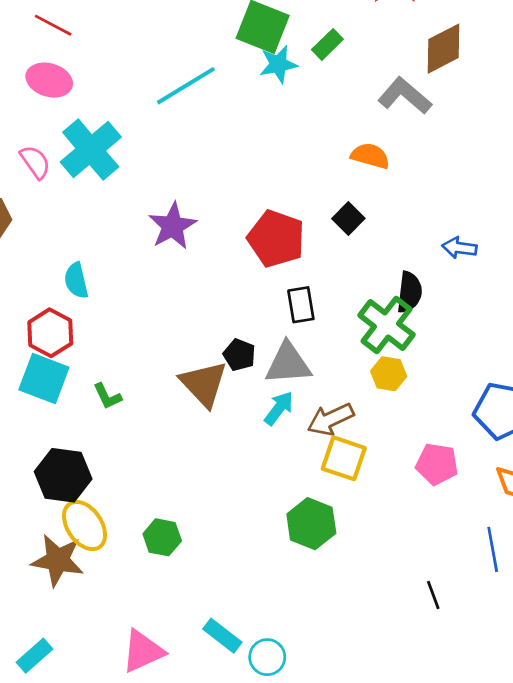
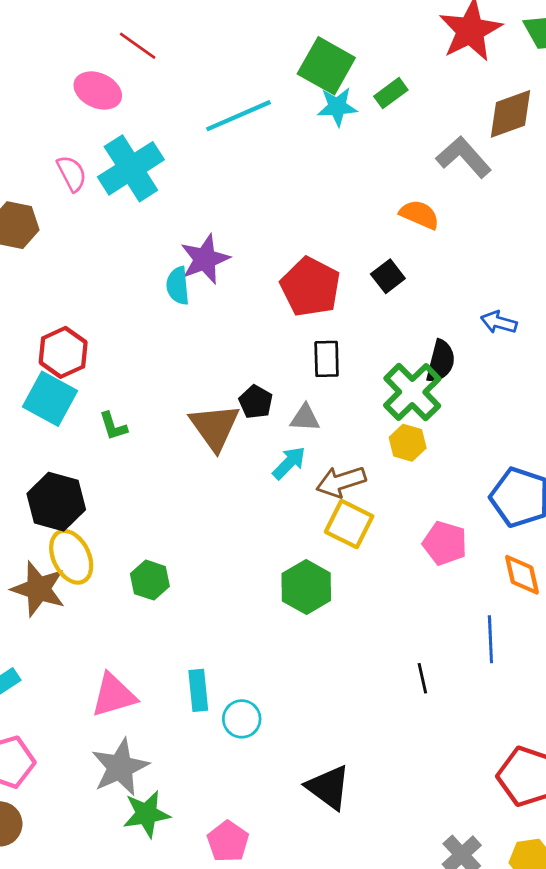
red line: (53, 25) -> (138, 46), moved
cyan semicircle: (76, 281) -> (178, 286), moved
gray triangle: (288, 364) -> (305, 418), size x0.6
cyan rectangle: (222, 636) -> (198, 690), turned 39

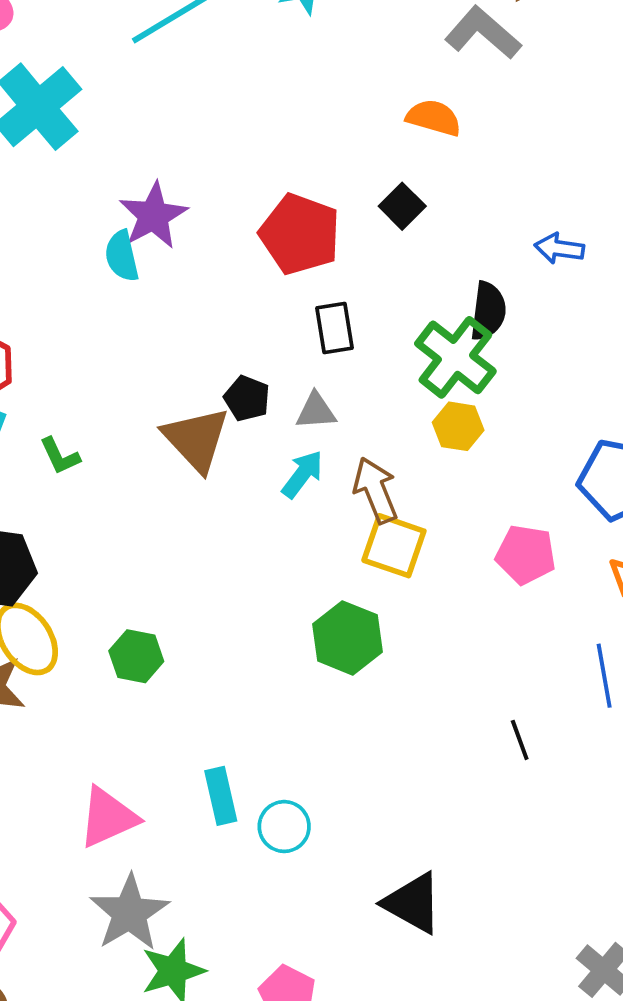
brown arrow: (341, 482) -> (376, 490), turned 93

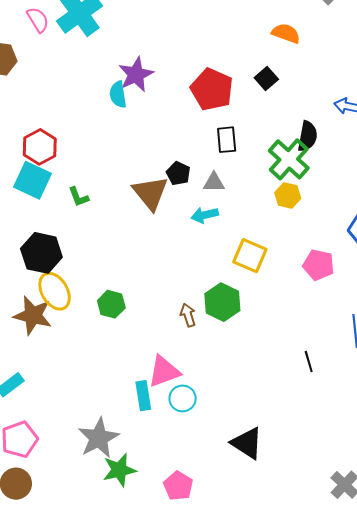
cyan arrow: (302, 474) -> (205, 215), turned -144
brown arrow: (376, 490) -> (188, 315), moved, size x0.7
cyan rectangle: (221, 796) -> (143, 396), moved
pink triangle: (108, 817) -> (164, 371), moved

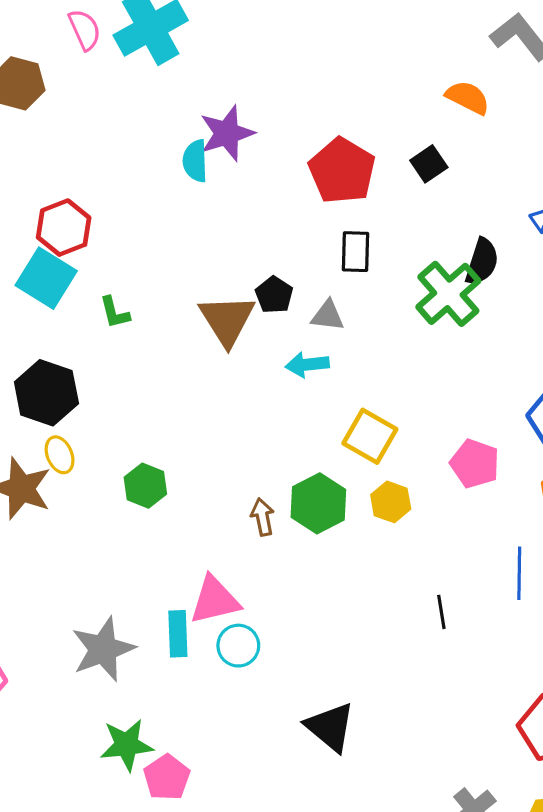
yellow hexagon: (288, 195) -> (391, 502), moved
yellow ellipse: (55, 291) -> (60, 455), size x0.6
gray star: (99, 438) -> (103, 649), moved
pink pentagon: (178, 486) -> (167, 777), moved

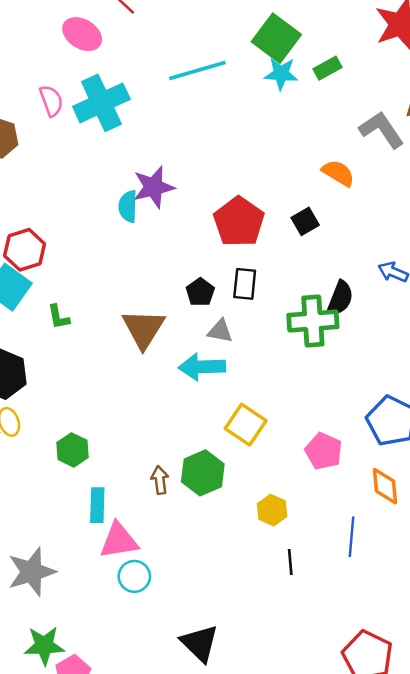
green cross: (448, 294) -> (313, 321), turned 33
black pentagon: (274, 295) -> (200, 292), moved
cyan arrow: (307, 365) -> (202, 367), size x1.4
yellow hexagon: (391, 502) -> (272, 510), moved
cyan rectangle: (178, 634) -> (97, 505), moved

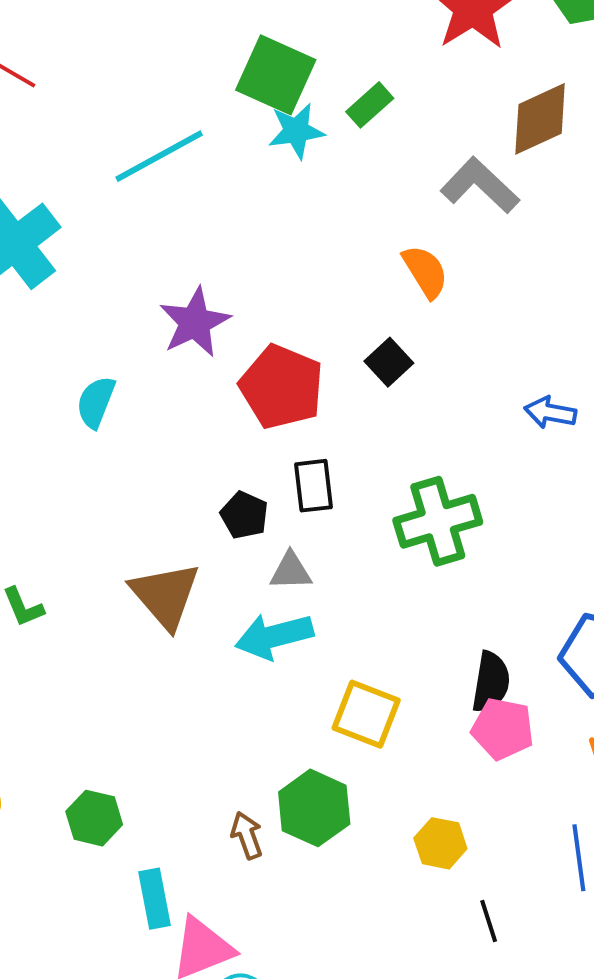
orange semicircle: (338, 173) -> (425, 272), turned 40
purple star: (154, 187) -> (195, 322), moved
cyan semicircle: (128, 206) -> (96, 402), turned 32
black semicircle: (340, 298) -> (491, 682), moved

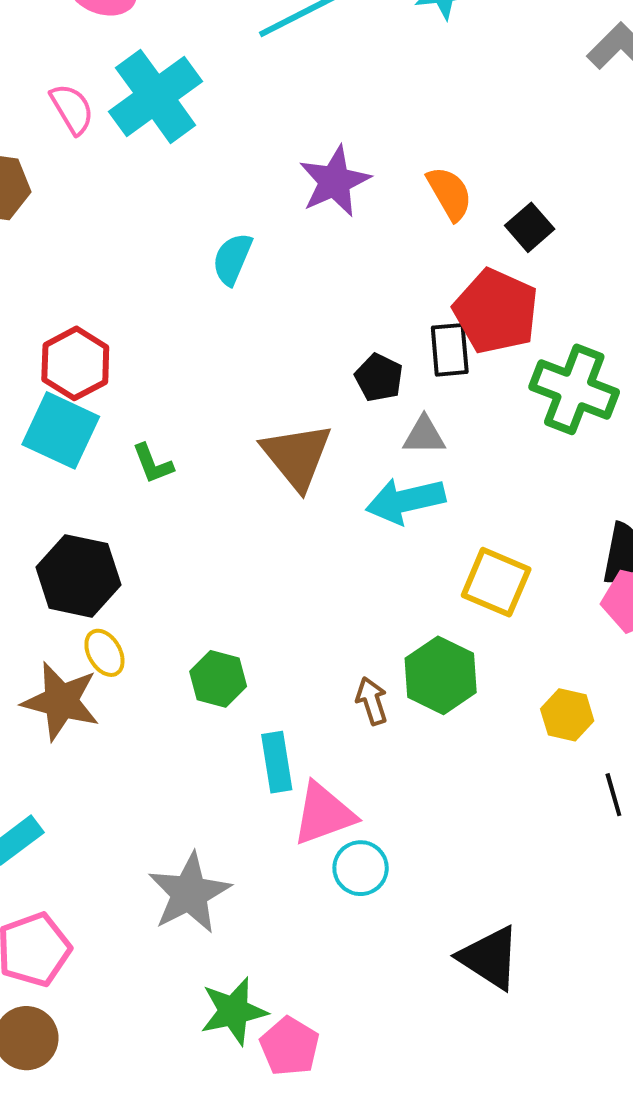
orange semicircle: (425, 272) -> (450, 193), moved
red pentagon: (282, 387) -> (496, 311), moved
green cross: (438, 521) -> (574, 389), turned 36

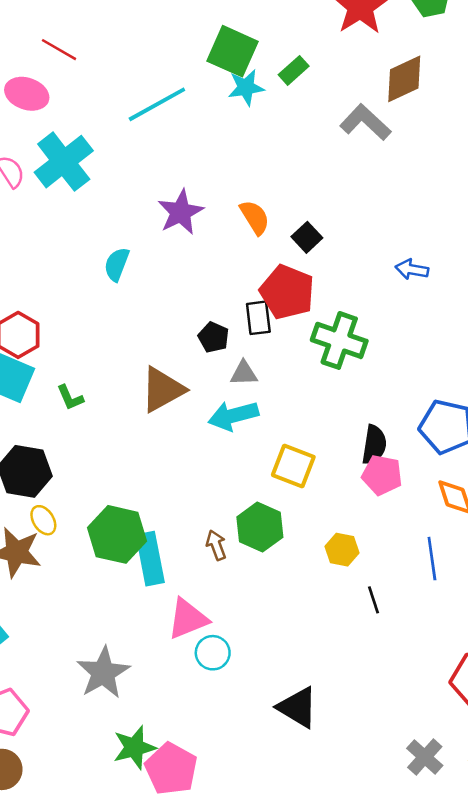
brown triangle: (297, 456) -> (163, 390), turned 42
green hexagon: (218, 679) -> (117, 534), size x1.6
cyan rectangle: (277, 762) -> (150, 559), moved, size x1.4
pink pentagon: (290, 1046) -> (171, 769), size x1.4

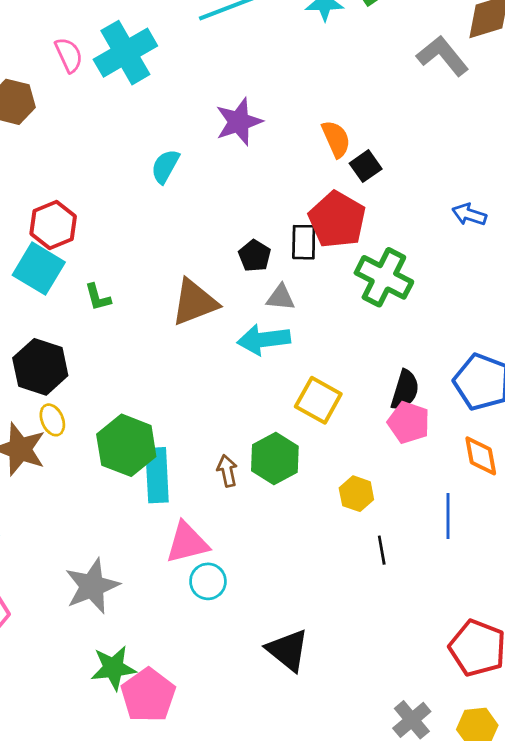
orange semicircle: (255, 217) -> (336, 139), moved

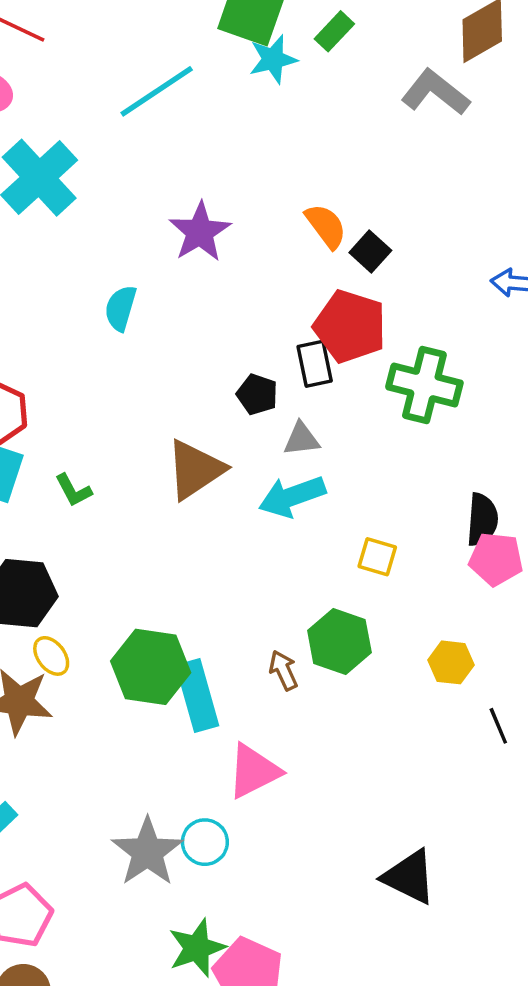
yellow square: (318, 400) -> (377, 557), size x0.7
cyan circle: (208, 581) -> (205, 842), moved

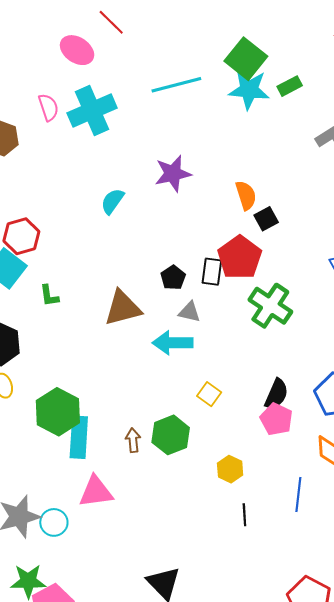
cyan star: (273, 59) -> (249, 90), size x1.4

